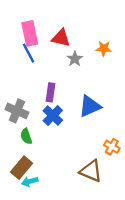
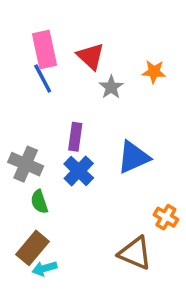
red triangle: (61, 38) -> (91, 56), turned 30

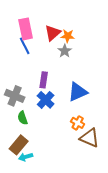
red triangle: (91, 56) -> (53, 33), turned 36
orange star: (154, 72) -> (68, 36), moved
orange cross: (166, 217) -> (78, 123), moved
brown triangle: (135, 253) -> (90, 138), moved

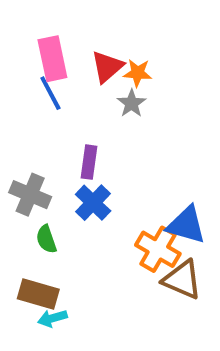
blue triangle: (78, 92) -> (186, 225), moved, turned 40
orange cross: (78, 123) -> (158, 249), size x1.5
brown rectangle: (19, 145) -> (38, 294), turned 66

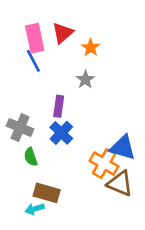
red triangle: (107, 67) -> (63, 33), moved
orange star: (138, 73) -> (91, 48), turned 30
gray star: (132, 103) -> (85, 80), moved
brown rectangle: (38, 294) -> (47, 193), moved

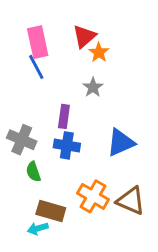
red triangle: (63, 33) -> (84, 36), moved
blue cross: (61, 133) -> (67, 145), turned -35
blue triangle: (123, 148) -> (121, 143), moved, turned -40
orange cross: (104, 164) -> (93, 196), moved

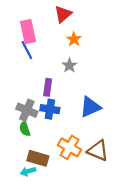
red triangle: (84, 36) -> (63, 14), moved
gray cross: (22, 140) -> (27, 110), moved

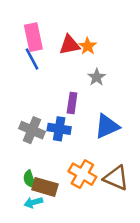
red triangle: (63, 14) -> (70, 45), moved, turned 30
gray star: (70, 65) -> (97, 77), moved
purple rectangle: (48, 87) -> (72, 103), moved
green semicircle: (25, 129) -> (29, 179), moved

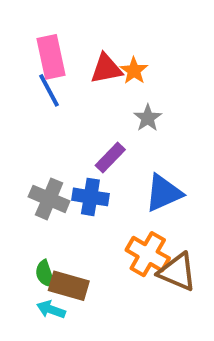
purple rectangle: (72, 103) -> (110, 157), turned 36
orange cross: (82, 174) -> (148, 254), moved
cyan arrow: (33, 202) -> (51, 309), turned 36

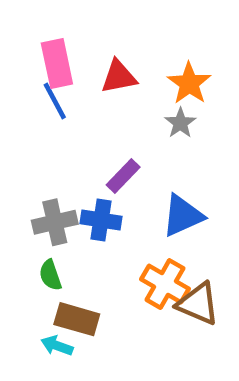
orange star: (134, 71) -> (189, 83), moved, size x1.4
gray star: (148, 118) -> (180, 123), moved
gray cross: (49, 199) -> (55, 222), turned -36
green semicircle: (45, 274) -> (50, 275), moved

